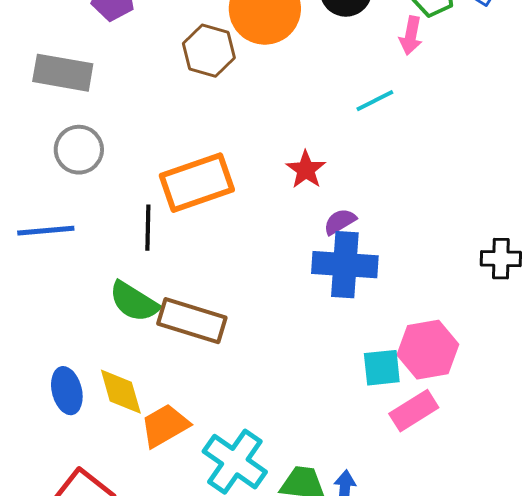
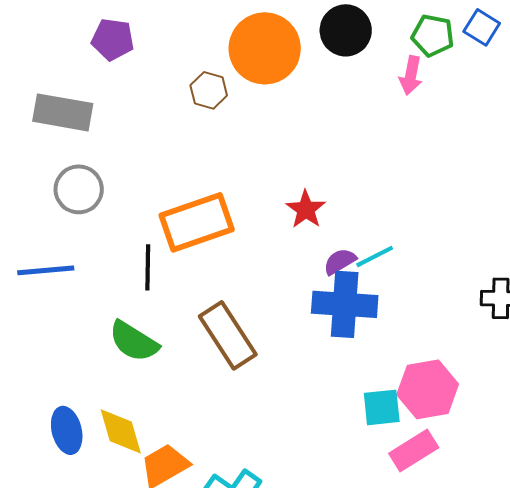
brown hexagon: (209, 51) -> (209, 90), size x0.7
cyan line: (375, 101) -> (375, 256), moved
brown rectangle: (192, 321) -> (228, 335), moved, turned 40

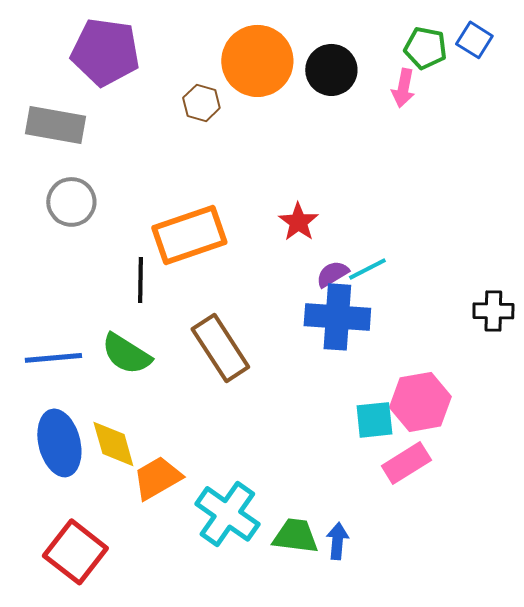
black circle: (346, 30) -> (331, 70), moved
purple pentagon: (113, 39) -> (105, 52), size x1.6
blue line: (46, 270) -> (53, 358), moved
blue ellipse: (67, 430) -> (59, 443), size x1.4

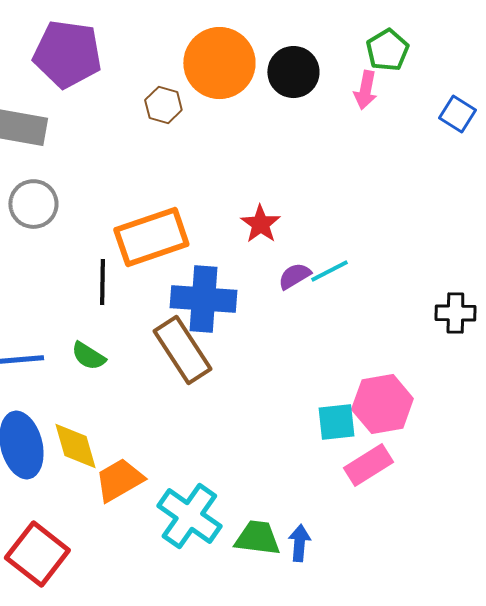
blue square: (474, 40) -> (457, 114), moved
green pentagon: (425, 48) -> (387, 50), turned 30
blue cross: (337, 317) -> (203, 299), moved
green semicircle: (126, 354) -> (88, 356), size x0.7

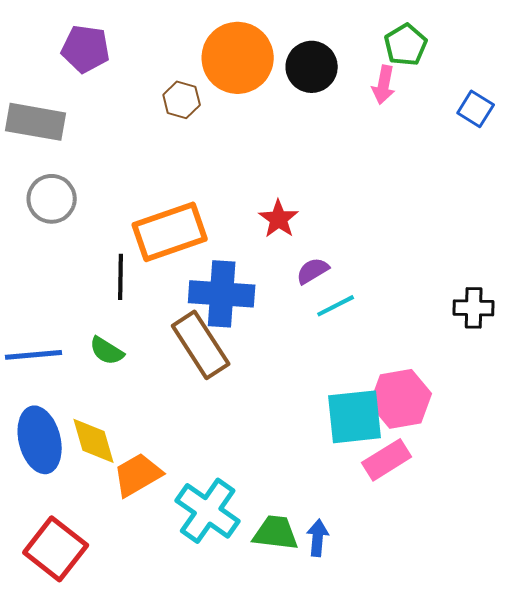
purple pentagon: (67, 54) -> (86, 49), size x0.7
cyan line: (329, 271) -> (336, 306), moved
cyan square: (336, 422) -> (355, 417), size x1.5

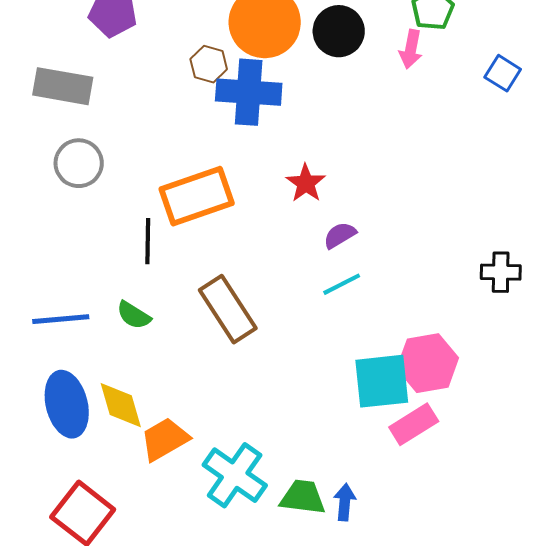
blue cross: (222, 294) -> (249, 92), moved
cyan line: (336, 306) -> (342, 284), moved

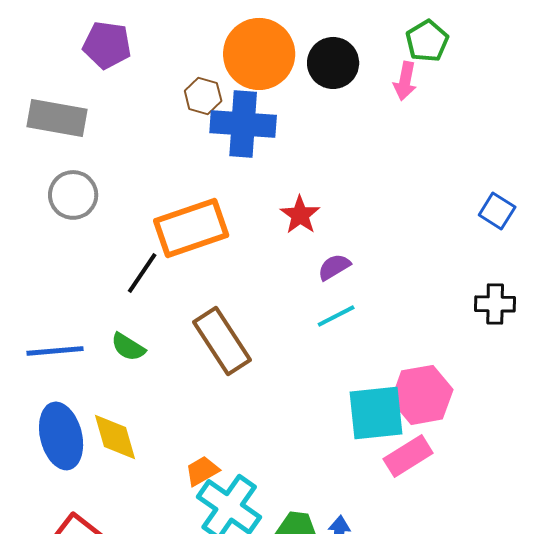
blue square: (503, 73) -> (497, 211), moved
black line: (148, 241) -> (142, 273), turned 33
orange trapezoid: (165, 439) -> (202, 471), moved, size x0.7

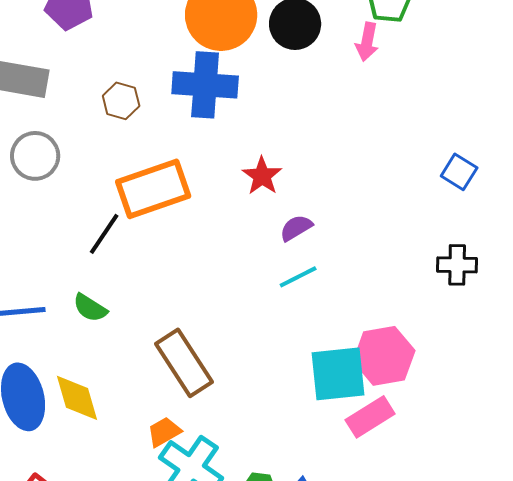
brown hexagon: (203, 96) -> (121, 101), moved
brown rectangle: (222, 341) -> (184, 363), moved

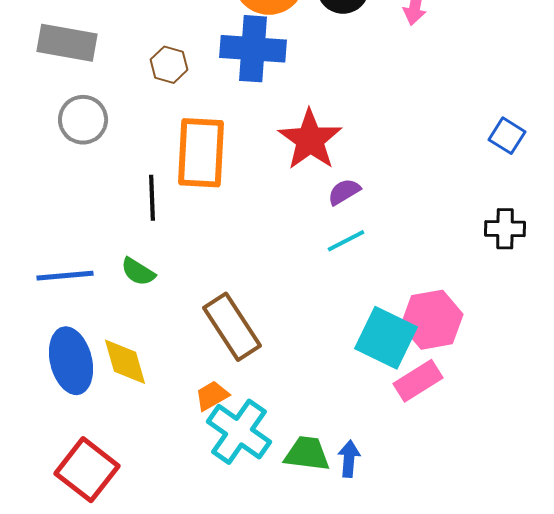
red star: (262, 176) -> (310, 140), size x1.6
orange rectangle: (153, 189) -> (201, 153), turned -68
black line: (104, 234) -> (152, 198), turned -36
cyan square: (338, 374) -> (386, 338), turned 32

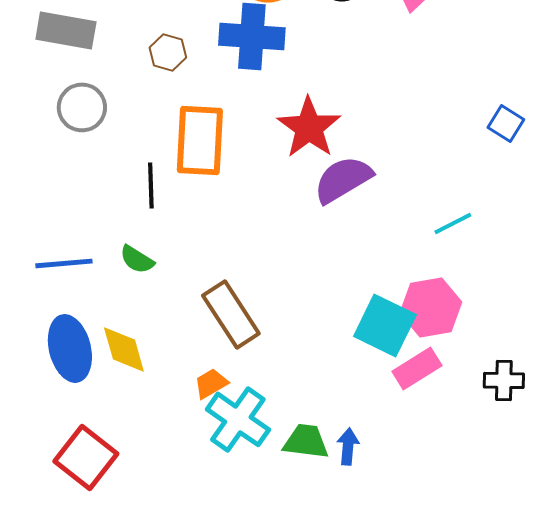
purple semicircle: (344, 192) -> (343, 179), size x1.8
black cross: (505, 229) -> (504, 380), moved
cyan line: (346, 241) -> (453, 223), moved

